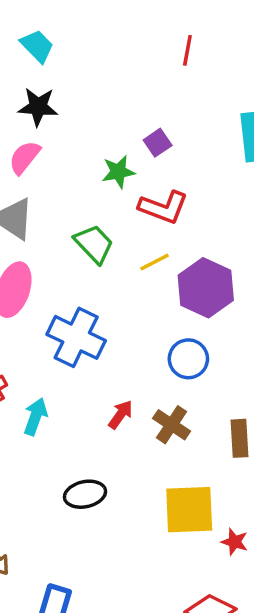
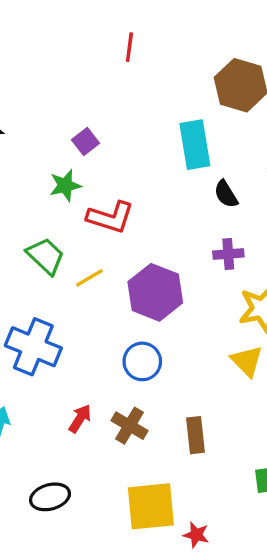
red line: (187, 50) -> (129, 47), moved
purple square: (158, 143) -> (85, 141), moved
yellow line: (155, 262) -> (89, 278), moved

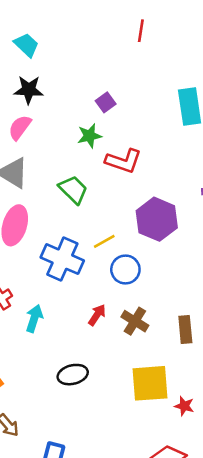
yellow line: (89, 278) -> (104, 241), moved
blue circle: (142, 361) -> (125, 269), moved

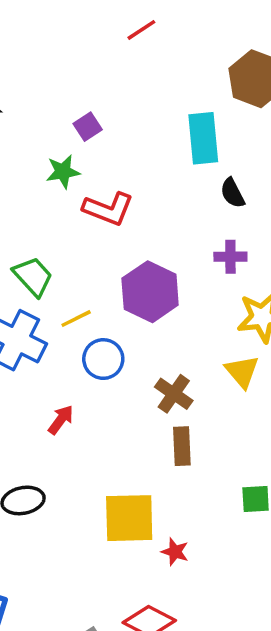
red line: (141, 31) -> (141, 30), turned 45
green trapezoid: (73, 190) -> (33, 276), moved
brown cross: (135, 321) -> (174, 394), moved

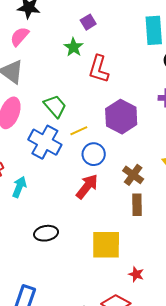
green star: (63, 172) -> (74, 47), turned -30
red L-shape: (108, 209) -> (99, 69), turned 84
red arrow: (61, 420) -> (87, 187), moved, size x1.5
red star: (175, 552) -> (136, 274), moved

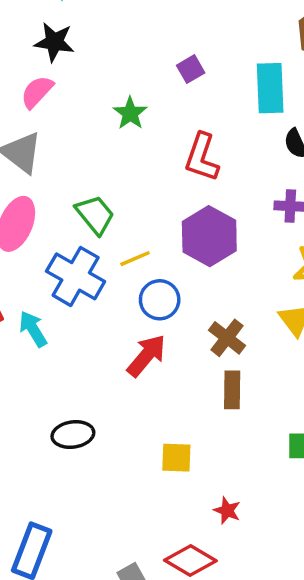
purple square: (88, 22) -> (191, 69), moved
red L-shape: (99, 69) -> (202, 157), moved
cyan arrow: (19, 187) -> (33, 329), moved, turned -55
yellow square: (106, 245) -> (176, 458), size x0.6

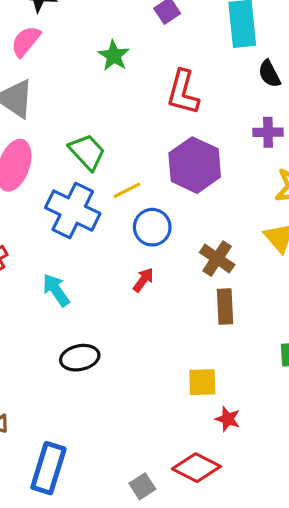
cyan arrow: (33, 329) -> (56, 290), moved
red arrow: (146, 356) -> (143, 280), size x0.6
yellow square: (176, 458) -> (202, 382), moved

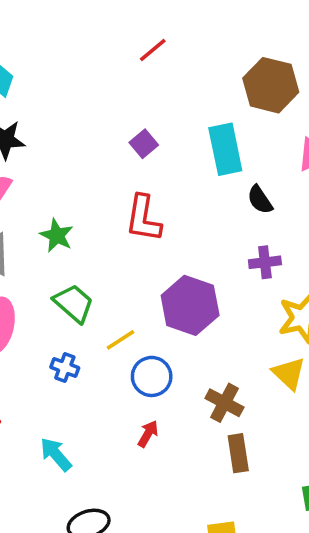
green star: (114, 56) -> (57, 235), moved
red L-shape: (183, 92) -> (143, 218), moved
blue cross: (73, 211) -> (65, 367), size x0.5

